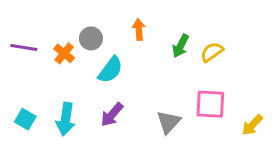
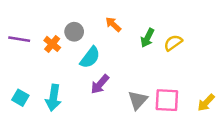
orange arrow: (139, 30) -> (113, 24), turned -42
pink square: (210, 104) -> (167, 100), moved
purple arrow: (112, 115) -> (100, 84), moved

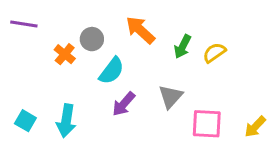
orange arrow: (113, 24) -> (140, 30), size x1.5
purple line: (19, 39) -> (24, 24), moved
gray triangle: (138, 100) -> (170, 96), moved

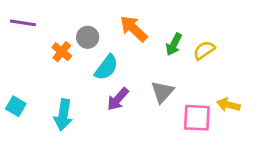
cyan square: (25, 121) -> (16, 106), moved
yellow arrow: (255, 127) -> (228, 105), moved, turned 60

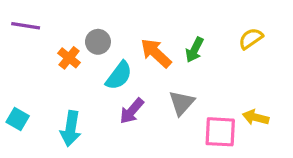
orange arrow: (134, 29) -> (156, 53), moved
yellow semicircle: (204, 50) -> (251, 39), moved

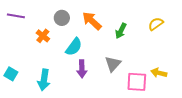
gray circle: (98, 42) -> (62, 18), moved
orange arrow: (156, 53) -> (92, 21), moved
purple arrow: (132, 111) -> (82, 69), turned -42

